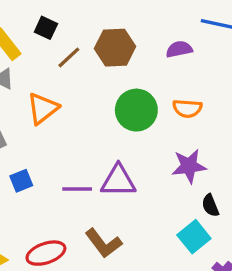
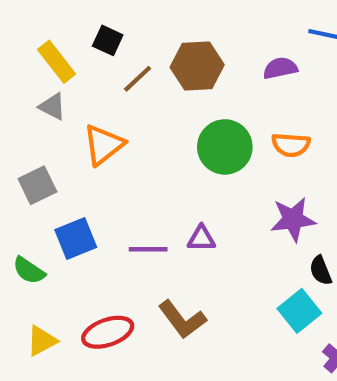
blue square: (21, 181) -> (76, 239), size x1.4
purple triangle: (118, 181) -> (201, 239), size x0.6

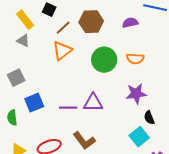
orange triangle: (103, 145) -> (62, 51), moved
purple triangle: (201, 239) -> (93, 103), size x1.5
green semicircle: (29, 270) -> (12, 118), turned 49

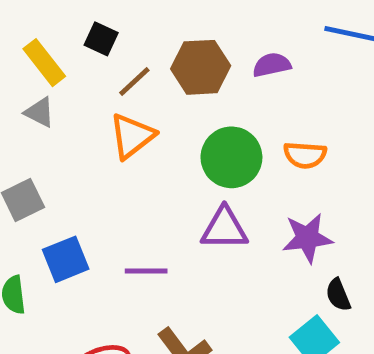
purple semicircle: (130, 23) -> (272, 65), moved
purple triangle: (93, 103) -> (224, 228), moved

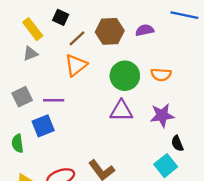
gray triangle: (40, 112) -> (30, 54), turned -49
purple line: (146, 271) -> (54, 100), moved

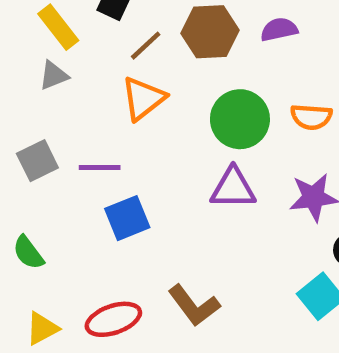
blue square: (43, 126) -> (127, 218), moved
green semicircle: (18, 143) -> (28, 253), turned -30

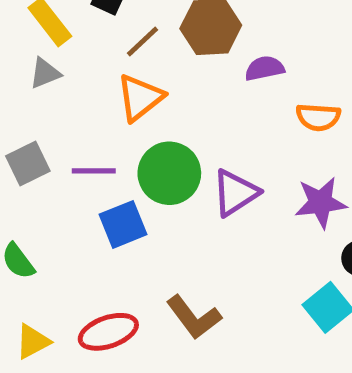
purple semicircle: (279, 29) -> (264, 68), moved
green circle: (240, 119) -> (169, 173), moved
purple triangle: (233, 188) -> (235, 193), turned -33

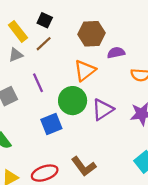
brown line: (143, 42) -> (44, 44), moved
orange triangle: (140, 98) -> (85, 70), moved
purple line: (94, 171) -> (38, 83), moved, turned 66

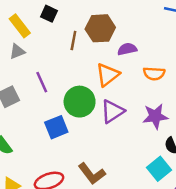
brown line: (44, 44) -> (73, 41), moved, turned -36
orange triangle: (85, 70) -> (108, 75), moved

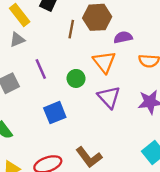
orange triangle: (108, 75) -> (104, 62), turned -30
green circle: (80, 102) -> (76, 78), moved, size x0.6
purple triangle: (113, 111) -> (109, 97), turned -40

